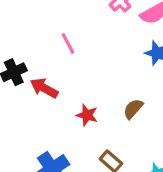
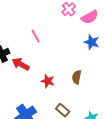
brown semicircle: (133, 109) -> (77, 77), turned -32

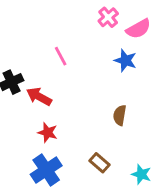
blue star: (92, 42) -> (125, 60), moved
red star: (48, 81) -> (48, 133), moved

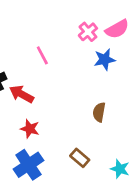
pink cross: (108, 17) -> (88, 32), moved
blue star: (125, 60) -> (105, 60), turned -30

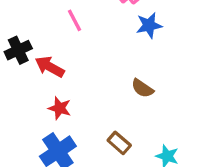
brown semicircle: (99, 112) -> (142, 88), turned -66

